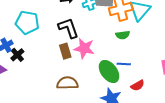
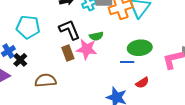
green semicircle: (123, 35) -> (96, 36), moved
green ellipse: (109, 72) -> (140, 48), moved, turned -55
brown semicircle: (67, 83) -> (46, 80), moved

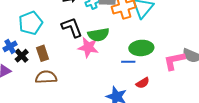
cyan pentagon: (28, 27) -> (31, 23), turned -30
green semicircle: (96, 36) -> (98, 35), size x1.5
brown rectangle: (68, 53) -> (43, 53), moved

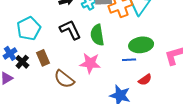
green semicircle: (98, 35) -> (97, 35), turned 95
pink star: (88, 47) -> (90, 63), moved
brown semicircle: (46, 77) -> (64, 79), moved, turned -135

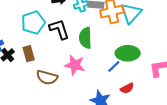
cyan pentagon: (29, 29) -> (33, 23), moved
blue line: (129, 60) -> (114, 66), turned -48
brown semicircle: (64, 79) -> (47, 77), turned -30

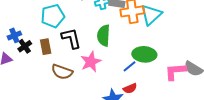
black L-shape: (59, 29) -> (71, 38), moved
pink star: (75, 65) -> (91, 62), turned 30
red semicircle: (127, 88) -> (130, 88), moved

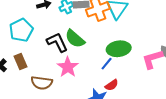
green semicircle: (104, 36) -> (75, 39), turned -40
black L-shape: (71, 38) -> (57, 42), moved

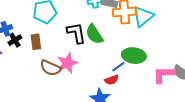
pink star: (68, 67) -> (67, 63), moved
red semicircle: (112, 85) -> (112, 80), moved

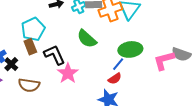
black L-shape: (76, 33) -> (54, 55), moved
brown rectangle: (36, 42) -> (30, 47), moved
brown semicircle: (51, 68) -> (29, 85), moved

